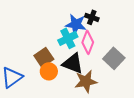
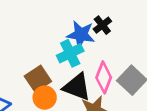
black cross: (92, 17) -> (102, 25), turned 32
pink diamond: (88, 42) -> (104, 77), moved

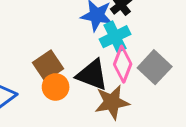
cyan cross: (70, 53) -> (115, 37), moved

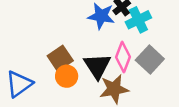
cyan cross: (115, 37) -> (138, 20), moved
black triangle: (92, 75) -> (97, 66), turned 36

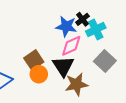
pink diamond: (123, 57) -> (71, 46), moved, turned 45

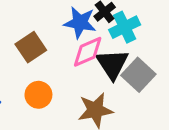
brown square: (34, 60) -> (31, 47), moved
black triangle: (63, 66) -> (112, 64), moved

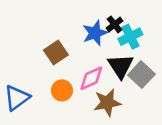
blue star: (80, 23) -> (95, 33), turned -30
pink diamond: (88, 52) -> (91, 78), moved

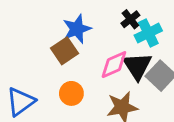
blue star: (95, 33) -> (77, 29), moved
pink diamond: (91, 78) -> (114, 65), moved

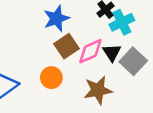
brown square: (65, 51) -> (66, 46), moved
black triangle: (137, 66) -> (112, 52), size x0.7

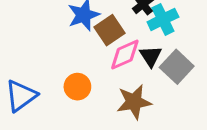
brown square: (66, 46) -> (109, 30), moved

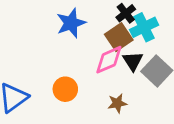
brown square: (109, 30) -> (119, 37), moved
brown star: (134, 102) -> (117, 103), size x0.6

